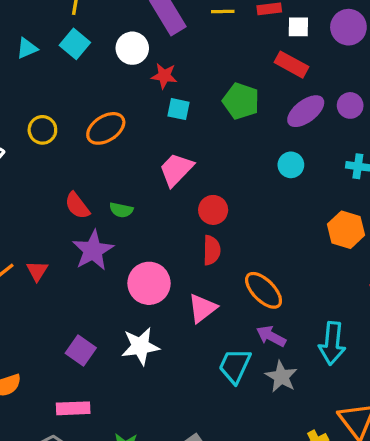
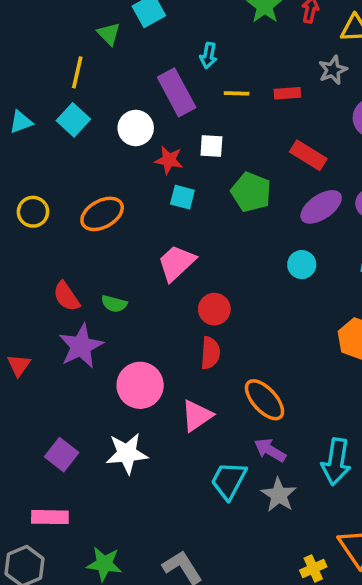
white square: (298, 27) -> (211, 146), moved

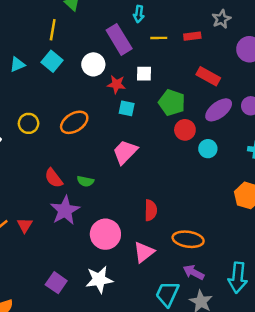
red circle: (214, 309) -> (185, 130), moved
orange ellipse: (265, 400) -> (188, 239), turned -36

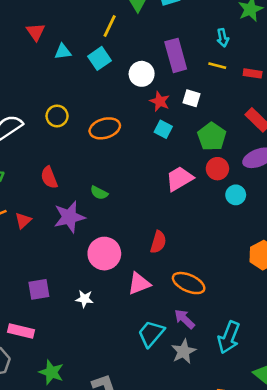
cyan arrow: (139, 14) -> (223, 38), moved, turned -35
pink trapezoid: (125, 152) -> (179, 179), moved
red semicircle: (54, 178) -> (49, 177), moved
white star: (99, 280) -> (84, 299), size x0.6
purple square: (56, 283) -> (39, 289), turned 30

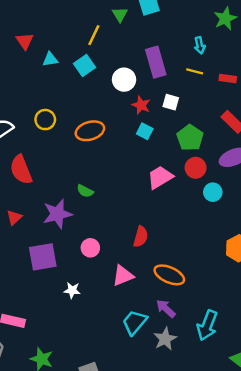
red semicircle: (49, 177) -> (21, 170), moved, size x1.4
pink circle: (104, 254) -> (90, 248), size x0.6
purple square: (39, 289) -> (43, 257), moved, size x1.4

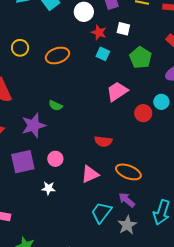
red circle: (196, 168) -> (143, 113), moved
red semicircle: (141, 237) -> (103, 141), turned 84
pink circle: (90, 248) -> (55, 159), moved

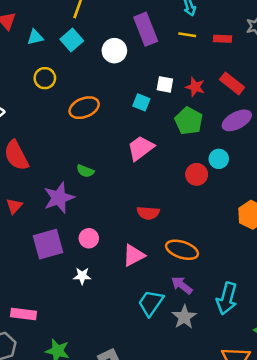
white square: (123, 29) -> (165, 84), moved
red star: (99, 32) -> (195, 87), moved
yellow circle: (20, 48) -> (45, 78), moved
green pentagon: (141, 58) -> (189, 121), moved
pink trapezoid: (117, 91) -> (141, 148), moved

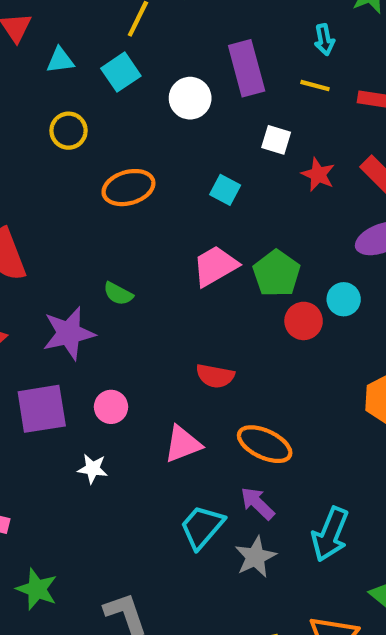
white square: (165, 84) -> (276, 140), moved
green pentagon: (189, 121) -> (277, 274), moved

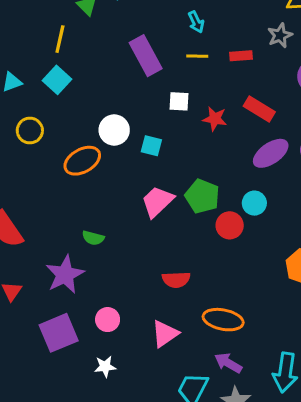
white circle: (190, 98) -> (114, 130), moved

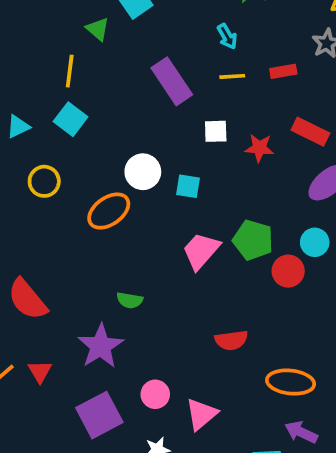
pink triangle: (165, 334) -> (201, 414), moved

